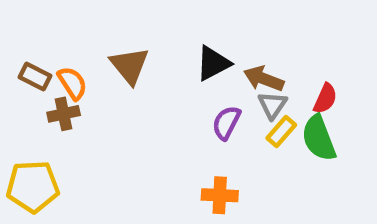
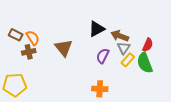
brown triangle: (130, 66) -> (64, 48), moved

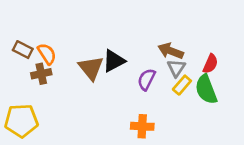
black triangle: (97, 29) -> (114, 61), moved

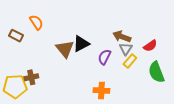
orange semicircle: (47, 54) -> (36, 22), moved
red semicircle: (210, 64) -> (150, 46), turned 32
brown cross: (41, 74) -> (31, 77), moved
green semicircle: (206, 89) -> (156, 72), moved

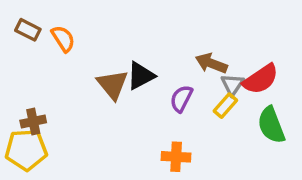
brown rectangle: (16, 36) -> (28, 30), moved
red semicircle: (150, 46) -> (261, 79), size x1.5
gray triangle: (126, 49) -> (232, 84), moved
brown cross: (31, 77) -> (33, 121), moved

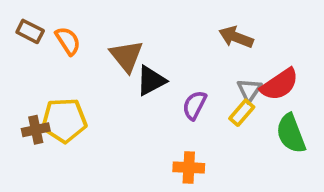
brown arrow: (211, 63) -> (236, 37), moved
brown triangle: (113, 84) -> (126, 56), moved
yellow pentagon: (26, 150) -> (64, 120), moved

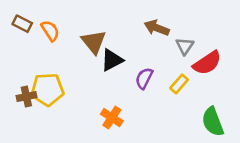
brown arrow: (236, 37) -> (157, 28), moved
gray triangle: (249, 90) -> (185, 46), moved
green semicircle: (291, 134) -> (213, 122), moved
orange cross: (189, 168) -> (112, 118), moved, turned 30

